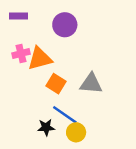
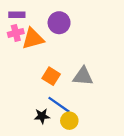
pink cross: (21, 54) -> (16, 33), moved
orange triangle: (40, 59) -> (33, 39), moved

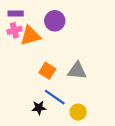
yellow circle: (69, 121) -> (78, 112), moved

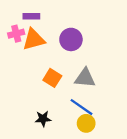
purple rectangle: (16, 13) -> (31, 16), moved
purple circle: (55, 21) -> (71, 39), moved
blue line: (55, 97) -> (81, 107), moved

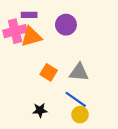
pink cross: (16, 34) -> (15, 31), size x1.5
purple circle: (71, 39) -> (66, 25), moved

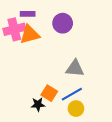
orange square: (49, 72) -> (49, 93), moved
blue line: (76, 99) -> (72, 94), turned -65

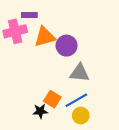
purple circle: (63, 23) -> (67, 46), moved
orange triangle: (30, 35) -> (45, 37), moved

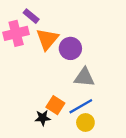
purple rectangle: (29, 15) -> (31, 16), turned 40
orange triangle: (45, 37) -> (47, 39), turned -35

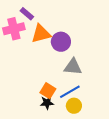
orange triangle: (47, 39) -> (41, 34), turned 35
black star: (43, 118) -> (47, 103), moved

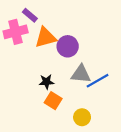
blue line: (70, 92) -> (98, 81), moved
black star: (47, 103) -> (47, 82), moved

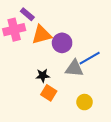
blue line: (98, 81) -> (90, 58), moved
yellow circle: (82, 117) -> (85, 102), moved

